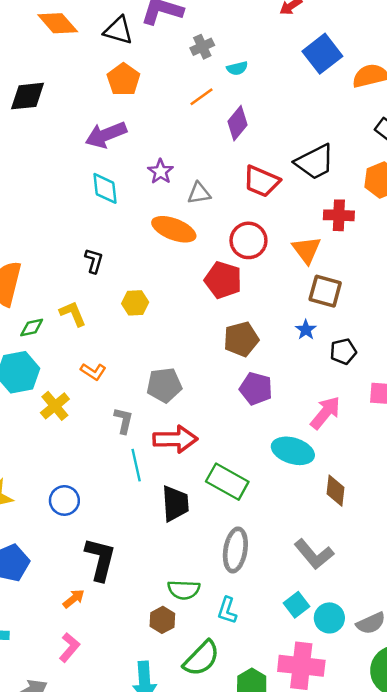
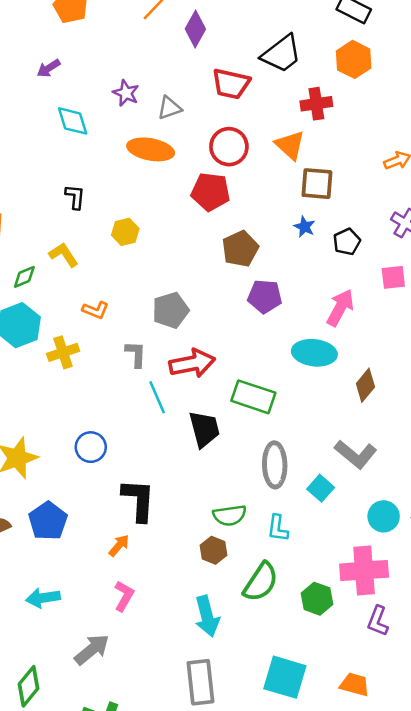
purple arrow: (106, 135) -> (49, 68), moved, size x0.6
yellow cross: (55, 406) -> (63, 352), turned 32
brown diamond: (335, 491) -> (365, 385), turned 44
cyan square: (296, 605) -> (321, 488), moved

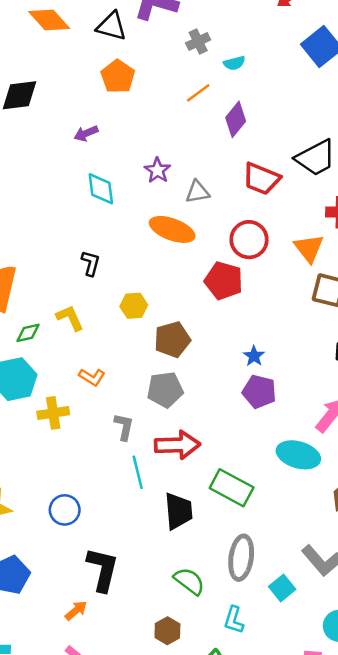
blue star: (305, 227) -> (254, 356), moved
brown pentagon: (240, 249) -> (172, 340), moved
green semicircle: (230, 515) -> (189, 581), moved, turned -144

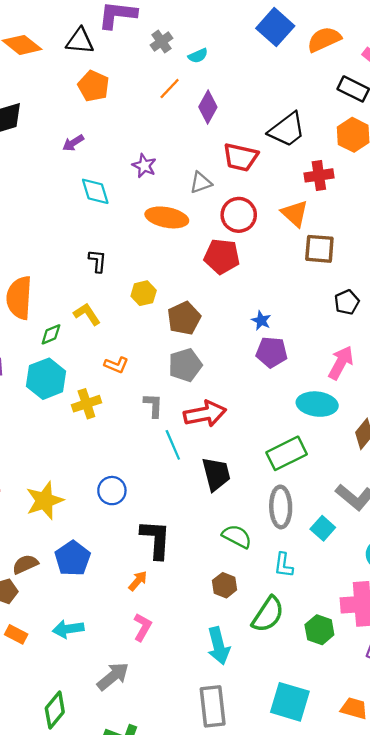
gray triangle: (197, 192) -> (201, 183), moved
green rectangle: (232, 488) -> (287, 453), moved, turned -45

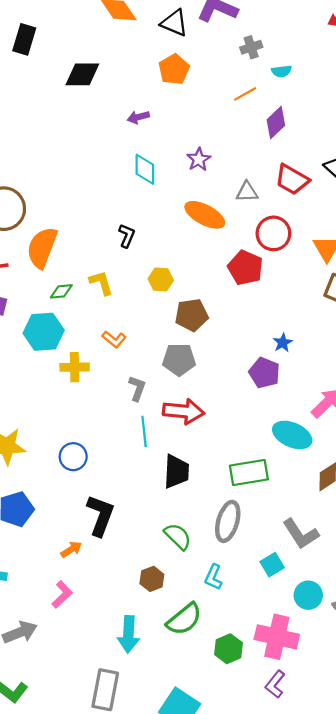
blue star: (261, 321) -> (283, 343), moved
cyan square: (323, 528) -> (272, 565), moved

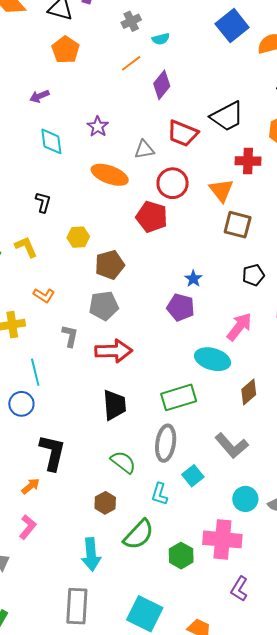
cyan line: (144, 431) -> (35, 372), moved
cyan square: (272, 565) -> (193, 476), moved
purple L-shape: (275, 684) -> (239, 589), moved

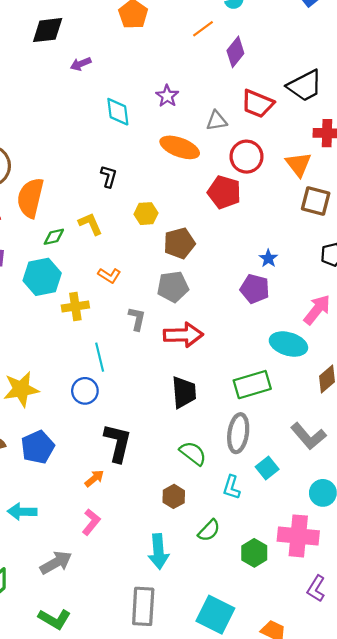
purple arrow: (39, 96) -> (81, 64), moved
green semicircle: (139, 535) -> (209, 530), size x0.7

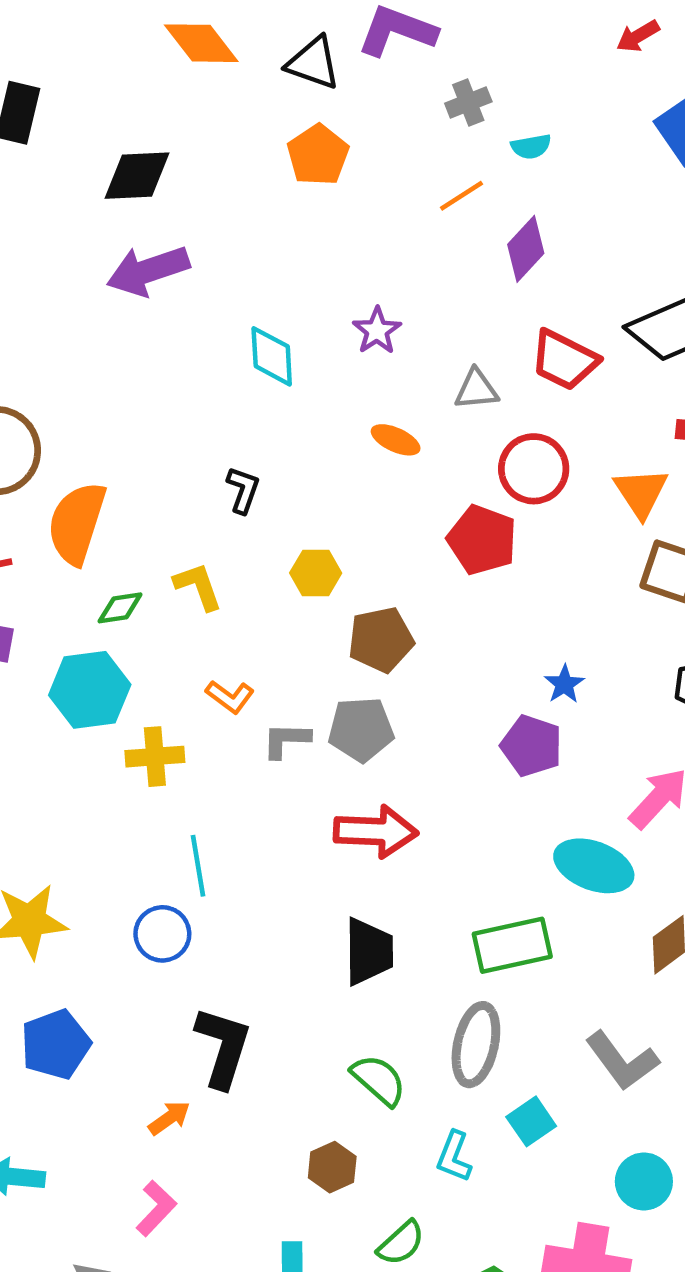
purple arrow: (81, 64) -> (148, 271), moved, size x1.8
orange ellipse: (180, 147) -> (396, 440), size x0.6
gray L-shape: (137, 319) -> (286, 740), moved, turned -105

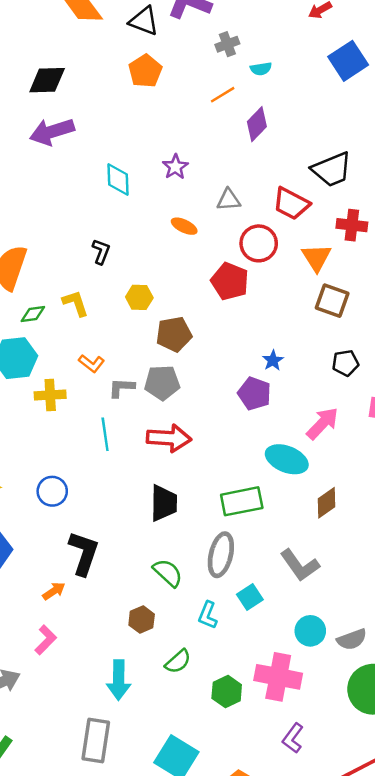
red trapezoid: (564, 360) -> (291, 204), moved
cyan line: (198, 866) -> (105, 434), moved

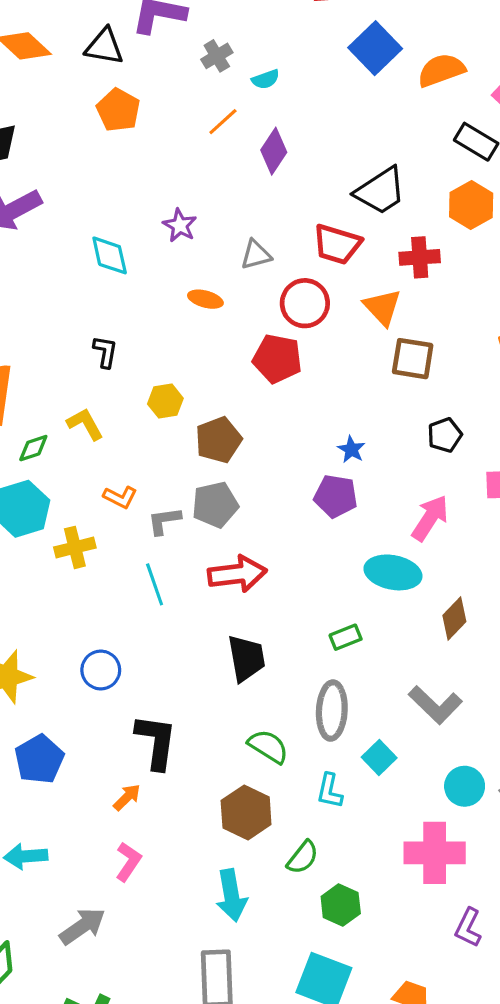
green rectangle: (242, 501) -> (346, 637), size x0.6
brown hexagon: (142, 620) -> (246, 813), size x1.5
green hexagon: (227, 691) -> (341, 905), moved

